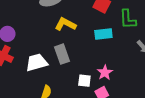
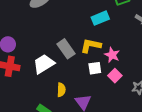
yellow L-shape: (65, 24) -> (91, 46), moved

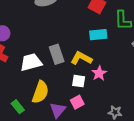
pink square: (115, 76) -> (77, 102), moved
yellow semicircle: (61, 90) -> (40, 92), size x1.6

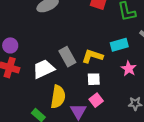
cyan rectangle: (98, 35) -> (119, 45), moved
pink star: (99, 73) -> (129, 69), moved

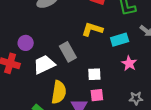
purple circle: (10, 45) -> (26, 43), moved
yellow L-shape: (92, 56) -> (92, 29), moved
pink square: (96, 100) -> (97, 95), turned 32

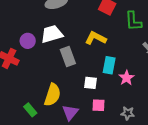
cyan rectangle: (120, 40) -> (109, 65), moved, turned -72
white trapezoid: (44, 64) -> (52, 34), moved
pink square: (97, 95) -> (98, 105), moved

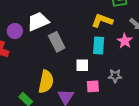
yellow L-shape: (96, 38) -> (102, 21), moved
pink star: (127, 78) -> (125, 41), moved
gray star: (128, 113) -> (115, 76), moved

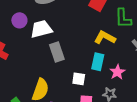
purple circle: (15, 31) -> (19, 20), moved
pink star: (125, 41) -> (117, 72), moved

